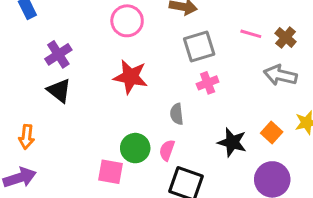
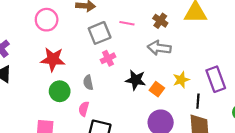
pink line: (251, 34) -> (127, 23), moved
black star: (232, 142) -> (136, 80), moved
green circle: (135, 148) -> (60, 91), moved

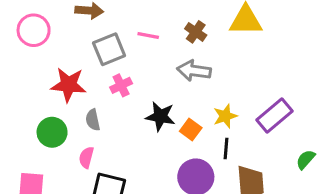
red star: (53, 59) -> (69, 85), moved
purple rectangle: (216, 79) -> (275, 115), turned 70
black line: (198, 101) -> (226, 148), moved

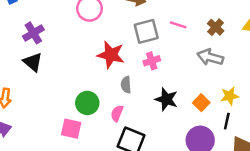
black star: (160, 116) -> (166, 99), moved
green circle: (52, 132) -> (87, 103), moved

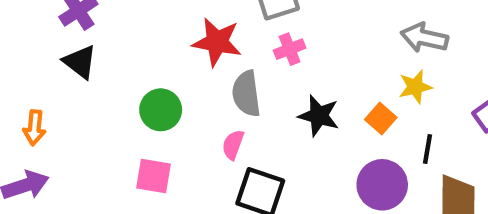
gray arrow: (210, 57) -> (424, 38), moved
gray semicircle: (126, 85) -> (246, 94), size x1.5
yellow star: (230, 96) -> (415, 87), moved
green circle: (87, 103) -> (161, 110), moved

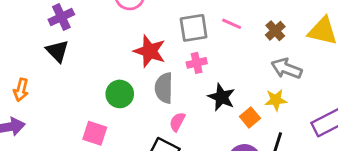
green circle: (161, 110) -> (120, 94), moved
black star: (319, 116) -> (221, 97), moved
pink semicircle: (233, 145) -> (177, 122), moved

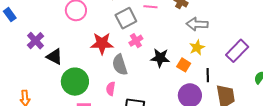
black triangle: (57, 51) -> (54, 57), moved
green circle: (120, 94) -> (75, 82), moved, size x1.4
pink semicircle: (177, 122) -> (111, 89), moved

